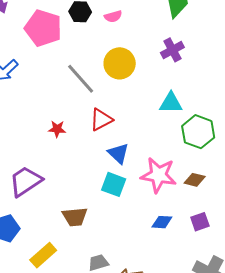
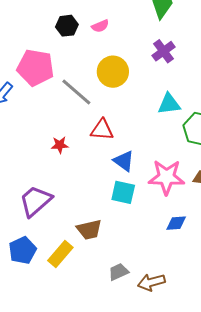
pink pentagon: (43, 28) -> (36, 68), moved
red triangle: (101, 120) -> (102, 130), turned 40
yellow rectangle: (43, 255) -> (60, 254), moved

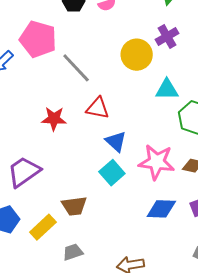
yellow circle: (113, 72) -> (137, 55), moved
red star: (60, 145) -> (54, 119), size x1.4
cyan square: (123, 192) -> (112, 173), turned 30
blue diamond: (176, 223) -> (161, 209), size x1.4
gray trapezoid: (118, 272) -> (73, 252), moved

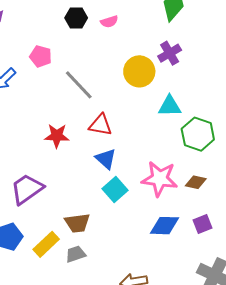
pink pentagon: (38, 39) -> (41, 56), size x0.6
blue triangle: (116, 141) -> (106, 159), moved
gray trapezoid: (73, 252) -> (76, 254), moved

